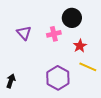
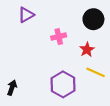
black circle: (72, 18) -> (93, 19), moved
purple triangle: (24, 33) -> (26, 15), moved, turned 42

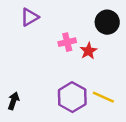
red star: (87, 50) -> (88, 51), moved
yellow line: (96, 72) -> (103, 97), moved

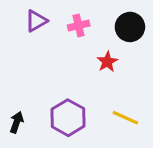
pink cross: (67, 42) -> (79, 25), moved
purple hexagon: (72, 97) -> (68, 118), moved

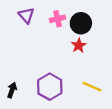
purple triangle: (36, 21) -> (26, 15), turned -42
black circle: (130, 27) -> (81, 23), moved

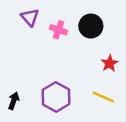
pink cross: (58, 19) -> (58, 30), moved, turned 32
red star: (79, 45) -> (110, 63), moved

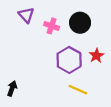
purple hexagon: (56, 97) -> (69, 60), moved
yellow line: (103, 97) -> (78, 90), moved

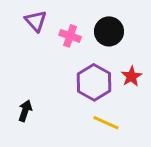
black arrow: (12, 88) -> (25, 111), moved

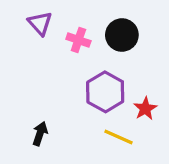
red star: (131, 76) -> (145, 109), moved
black arrow: (25, 111) -> (40, 134), moved

